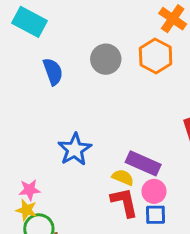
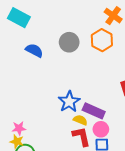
blue semicircle: (53, 72) -> (34, 50), turned -42
blue star: (75, 149) -> (69, 102), moved

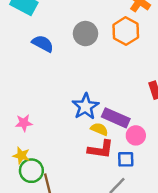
pink star: (19, 128) -> (24, 123), moved
pink circle: (101, 129) -> (136, 135), moved
red L-shape: (81, 136) -> (101, 149), turned 110

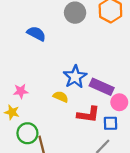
blue semicircle: (43, 44) -> (36, 34), moved
yellow semicircle: (99, 129) -> (61, 97), moved
yellow star: (21, 156) -> (12, 112), moved

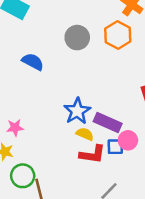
yellow semicircle: (61, 97) -> (85, 134), moved
blue square: (110, 123) -> (115, 147), moved

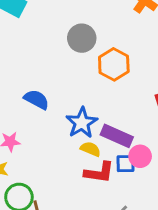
orange hexagon: (118, 35) -> (114, 64), moved
blue semicircle: (33, 62) -> (36, 99), moved

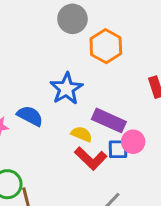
blue semicircle: (36, 99) -> (30, 116), moved
blue star: (82, 123) -> (66, 89), moved
red L-shape: (99, 172) -> (91, 158), turned 36

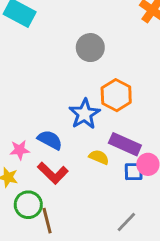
orange hexagon: (106, 46) -> (116, 95), moved
red L-shape: (91, 158) -> (53, 173), moved

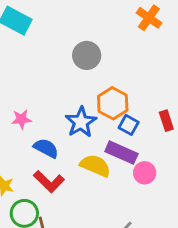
pink star: (20, 150) -> (21, 119), moved
yellow semicircle: (99, 157) -> (95, 166), size x1.5
blue square: (134, 172) -> (129, 125), moved, turned 30

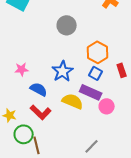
orange hexagon: (113, 103) -> (98, 52), moved

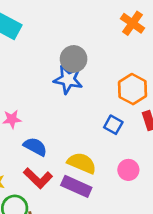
orange hexagon: (98, 52) -> (132, 89), moved
blue star: (63, 71) -> (68, 79), moved, turned -30
purple rectangle: (91, 92) -> (76, 186), moved

